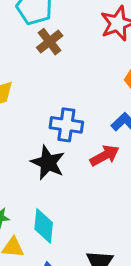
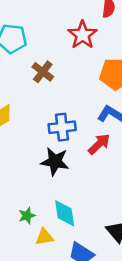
brown cross: (50, 42) -> (43, 72), moved

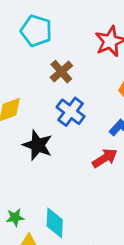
blue cross: (62, 127) -> (71, 112), moved, turned 32
black star: (55, 161) -> (38, 145), moved

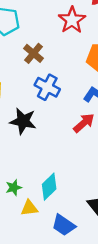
cyan diamond: (55, 223) -> (49, 187), turned 52

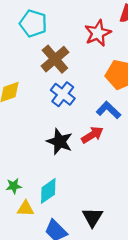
brown cross: (33, 53) -> (55, 59), size x1.4
black star: (23, 121) -> (60, 142), moved

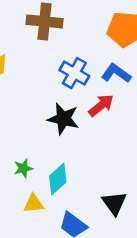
brown cross: (55, 59) -> (45, 21), turned -36
blue cross: (63, 94) -> (74, 73), moved
green star: (14, 186) -> (23, 168), moved

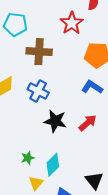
blue cross: (74, 73) -> (38, 91), moved
red arrow: (101, 105) -> (88, 123), moved
yellow triangle: (34, 204) -> (36, 183), turned -42

